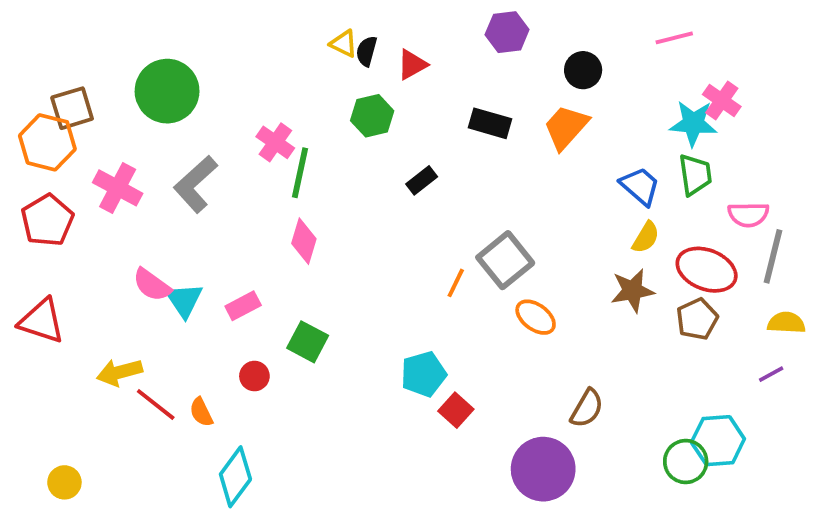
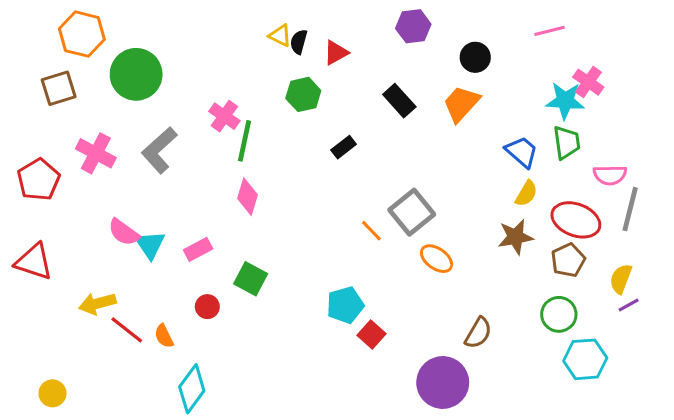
black rectangle: (490, 123) -> (399, 101), turned 32
orange hexagon: (47, 142) -> (82, 34), moved
orange line: (456, 283) -> (371, 231), turned -70
yellow semicircle: (786, 323) -> (621, 279), moved, turned -72
green circle: (686, 462) -> (559, 314), moved

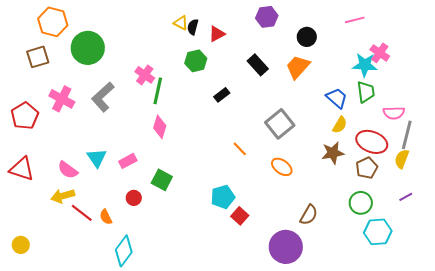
gray square: (412, 212) -> (280, 124), moved
pink semicircle: (124, 232) -> (68, 170), moved
yellow semicircle: (621, 279) -> (402, 159), moved
yellow circle: (52, 393) -> (21, 245), moved

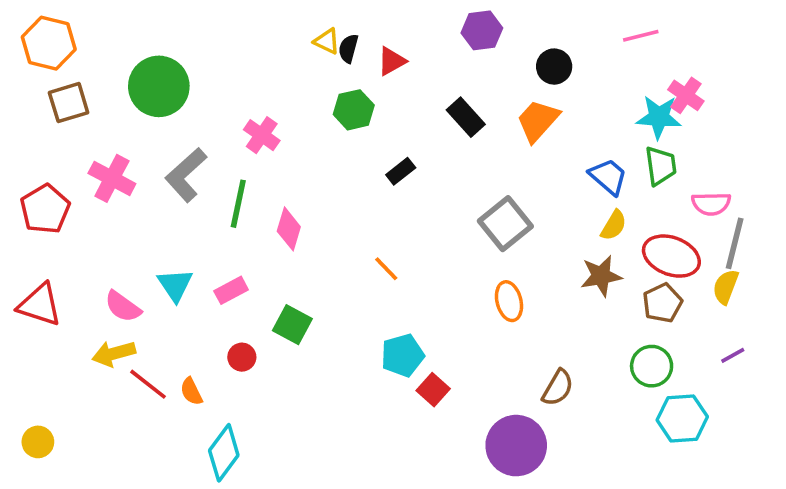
orange hexagon: (53, 22) -> (49, 43), moved
green line: (158, 91) -> (238, 204), moved
orange line: (240, 149) -> (386, 269), moved
orange ellipse: (282, 167) -> (509, 301), turned 40

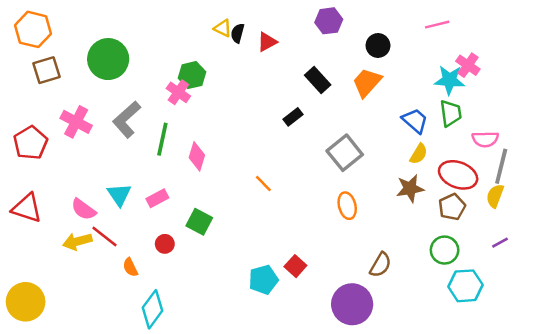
green hexagon: (354, 110) -> (192, 75), moved
black rectangle: (401, 171) -> (293, 117), moved
cyan pentagon: (402, 355) -> (263, 280), moved
red line: (148, 384) -> (104, 236), moved
yellow circle: (38, 442) -> (26, 302), size x1.8

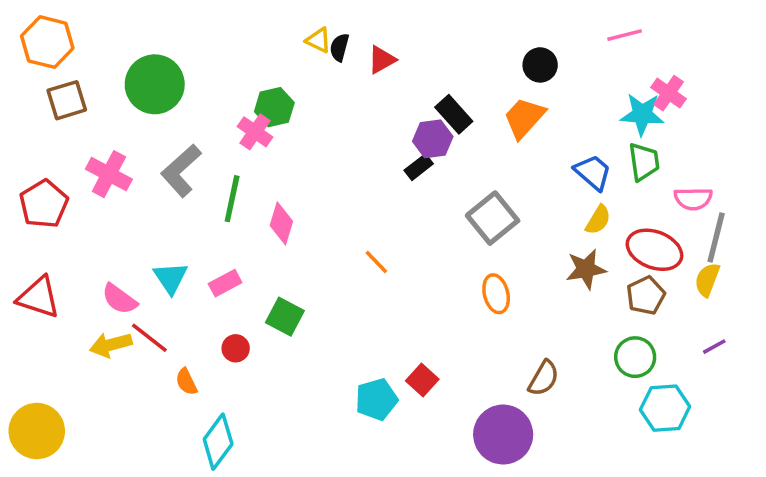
purple hexagon: (329, 21) -> (433, 139), moved

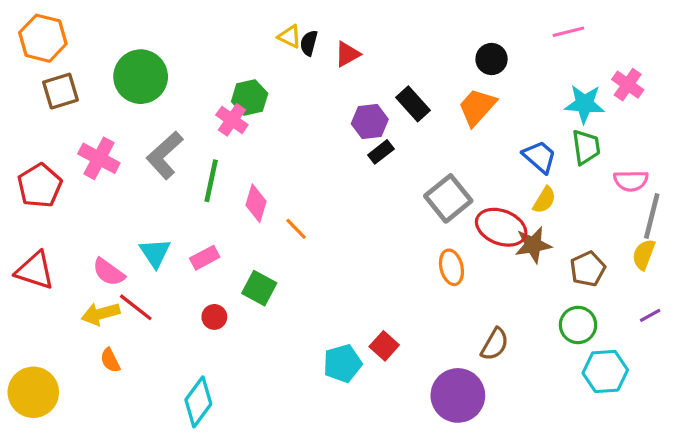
pink cross: (669, 93) -> (628, 85), moved
purple hexagon: (433, 139) -> (370, 121), moved
red ellipse: (654, 250) -> (501, 227), moved
orange line: (376, 262) -> (296, 229), moved
orange semicircle: (186, 382) -> (110, 360), moved

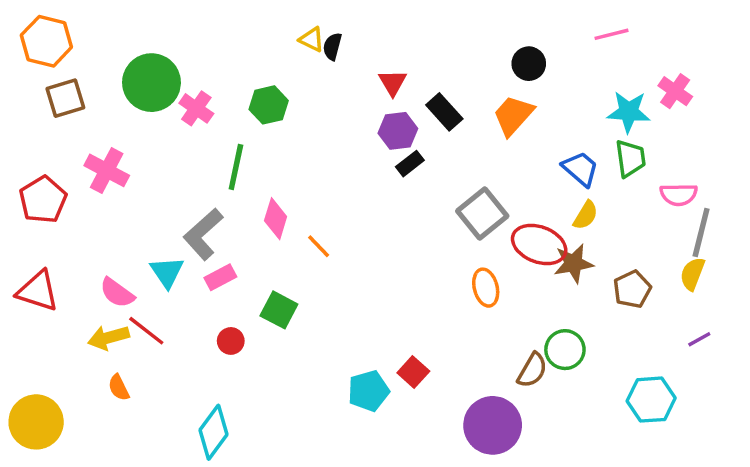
red triangle: (347, 54) -> (393, 83), moved, turned -32
pink cross: (232, 120) -> (196, 108), moved
gray L-shape: (165, 155) -> (203, 234), moved
green line: (211, 181) -> (236, 167), moved
green circle: (578, 325) -> (565, 350), moved

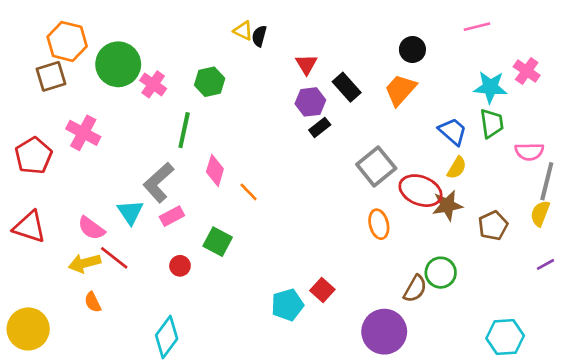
orange hexagon: (46, 41) -> (67, 41), moved
cyan hexagon: (651, 400) -> (505, 337), moved

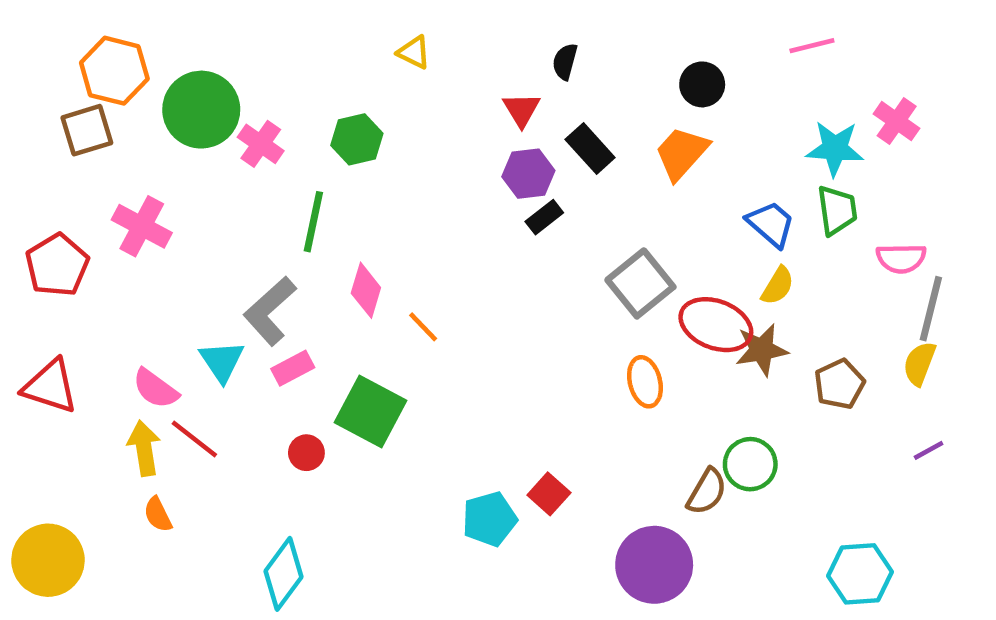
black semicircle: (259, 36) -> (565, 62), moved
green square: (218, 242) -> (371, 412), size x1.4
yellow arrow: (85, 263) -> (144, 448), turned 96

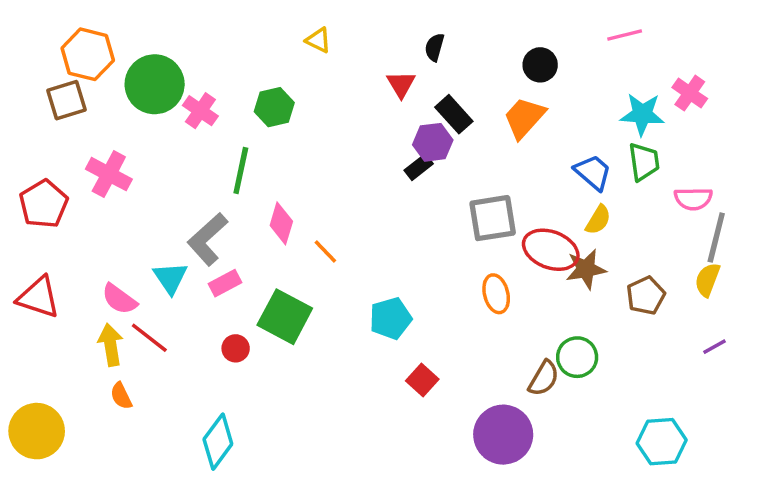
purple hexagon: (528, 174) -> (433, 142), moved
gray square: (640, 283) -> (493, 218), turned 30
cyan pentagon: (489, 519) -> (390, 318), moved

